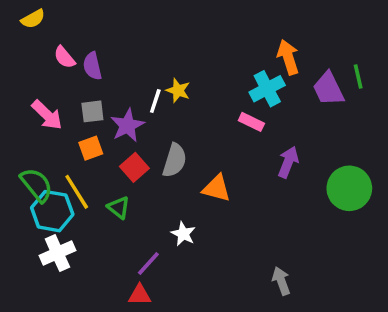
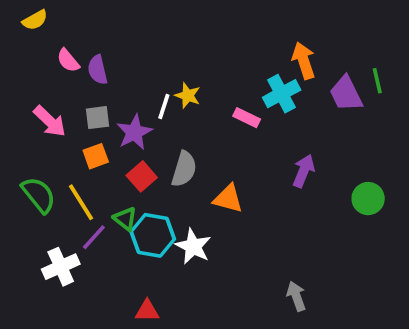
pink rectangle: (251, 122) -> (247, 118), moved
green circle: (349, 188) -> (368, 199), size x0.7
cyan hexagon: (52, 211) -> (153, 235), moved
white star: (183, 234) -> (193, 246), size x1.4
purple line: (148, 263) -> (94, 237), moved

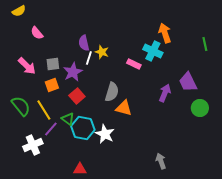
purple semicircle: (98, 70) -> (84, 43), moved
cyan cross: (282, 94) -> (153, 51), turned -36
purple trapezoid: (346, 94) -> (188, 82), moved
gray semicircle: (184, 169) -> (112, 92), moved

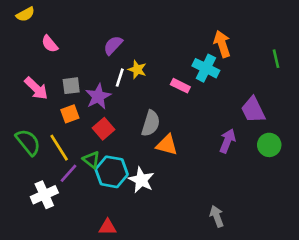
purple semicircle: (84, 43) -> (113, 45), moved, turned 56
purple arrow: (165, 93) -> (227, 141), moved

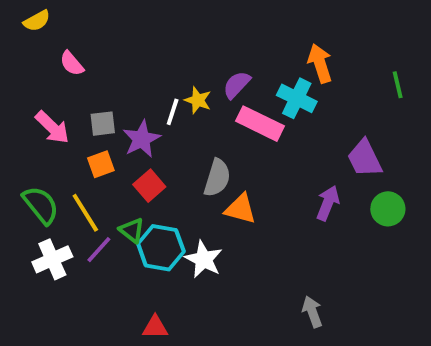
purple semicircle: (113, 45) -> (237, 85), moved
pink rectangle: (180, 86) -> (260, 124), size x1.6
white cross: (44, 195) -> (52, 259), moved

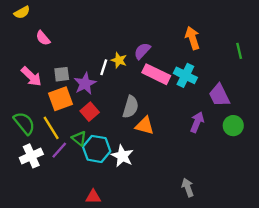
cyan cross: (297, 98) -> (185, 75), moved
orange square: (101, 164) -> (60, 99), size x1.5

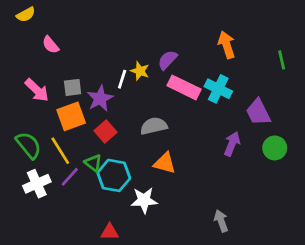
gray semicircle: (131, 107) -> (154, 126), turned -120
orange triangle: (145, 126) -> (165, 163), moved
white star: (122, 156) -> (144, 200), moved, turned -30

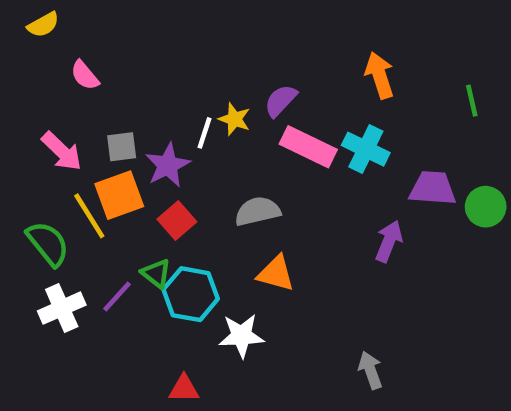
purple trapezoid: (258, 112) -> (433, 188), turned 120
green circle: (275, 148) -> (486, 207), moved
yellow line: (60, 151) -> (89, 216), moved

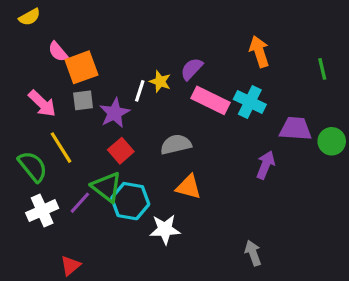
orange square: (119, 195) -> (81, 67), moved
green triangle: (156, 273) -> (107, 187), size x1.5
red triangle: (184, 389) -> (70, 266), moved, turned -40

